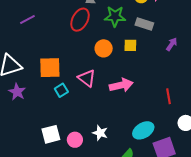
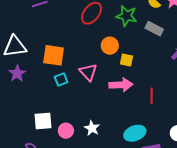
yellow square: (130, 45) -> (126, 60), moved
red line: (168, 96) -> (152, 96), moved

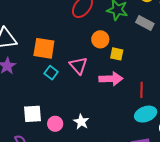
cyan square: (61, 79) -> (51, 73), turned -32
cyan ellipse: (135, 133) -> (146, 114), moved

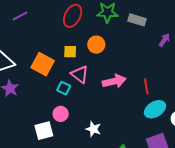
orange square: (44, 48) -> (43, 64), turned 30
yellow square: (117, 54) -> (70, 52), moved
cyan square: (51, 73) -> (64, 88), moved
pink circle: (55, 124) -> (61, 114), moved

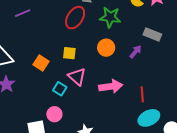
gray rectangle: (137, 20) -> (152, 35), moved
purple arrow: (164, 40) -> (135, 52), moved
orange circle: (96, 45) -> (106, 48), moved
orange square: (43, 64) -> (41, 63), size x0.7

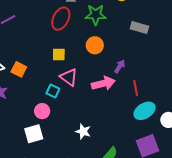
purple arrow: (135, 52) -> (120, 66), moved
orange square: (41, 63) -> (19, 69), moved
pink circle: (54, 114) -> (42, 111), moved

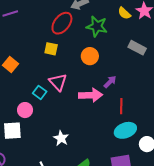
yellow square: (59, 54) -> (51, 49), moved

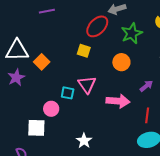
green star: (97, 26) -> (132, 33), turned 30
purple arrow: (110, 82) -> (146, 86), moved
cyan square: (40, 92) -> (68, 93), turned -32

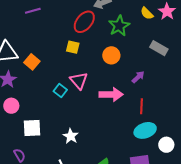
cyan square: (68, 93) -> (60, 91), turned 32
pink circle: (51, 109) -> (11, 106), moved
white star: (84, 141) -> (71, 136), moved

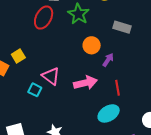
yellow square: (73, 47) -> (18, 56), moved, turned -32
orange circle: (111, 55) -> (92, 45), moved
cyan ellipse: (145, 130) -> (109, 113), moved

